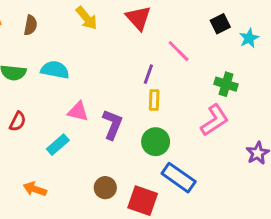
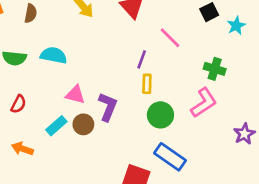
green circle: (156, 142) -> (160, 115), moved
brown circle: (105, 188) -> (83, 124), moved
orange arrow: (35, 189) -> (22, 149), moved

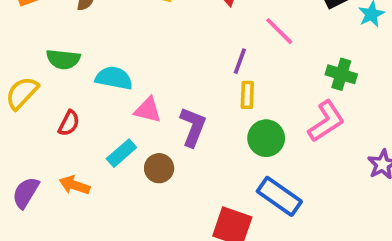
cyan semicircle: (54, 55) -> (114, 78), moved
brown circle: (83, 124) -> (159, 168), moved

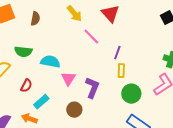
pink line: (279, 31) -> (91, 37), moved
pink triangle: (148, 110) -> (68, 79), turned 49
cyan rectangle: (121, 153) -> (41, 102), moved

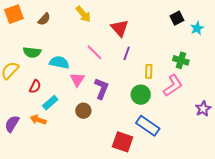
red triangle: (110, 14) -> (120, 28), moved
brown semicircle: (35, 19) -> (44, 19), turned 32
pink line: (91, 37) -> (94, 52), moved
yellow rectangle: (121, 71) -> (149, 71), moved

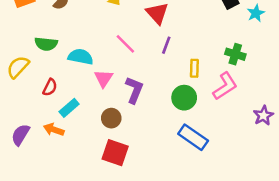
red square: (123, 142) -> (115, 153), moved

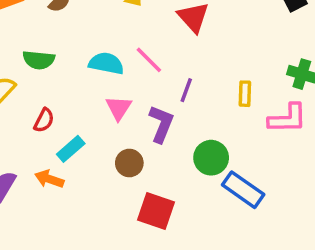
purple line: (166, 45) -> (186, 90), moved
cyan semicircle: (81, 57) -> (106, 63), moved
pink L-shape: (225, 86) -> (288, 119), turned 32
green circle: (184, 98) -> (211, 158), moved
red square: (115, 153) -> (156, 211), moved

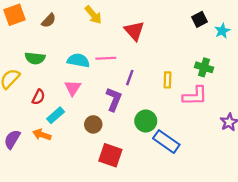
pink line: (149, 60) -> (106, 58), turned -48
pink triangle: (119, 108) -> (73, 88), moved

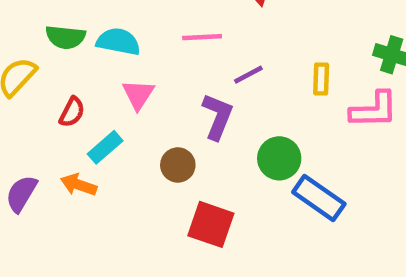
cyan semicircle: (78, 60) -> (118, 42), moved
purple line: (130, 78) -> (248, 75), turned 42

